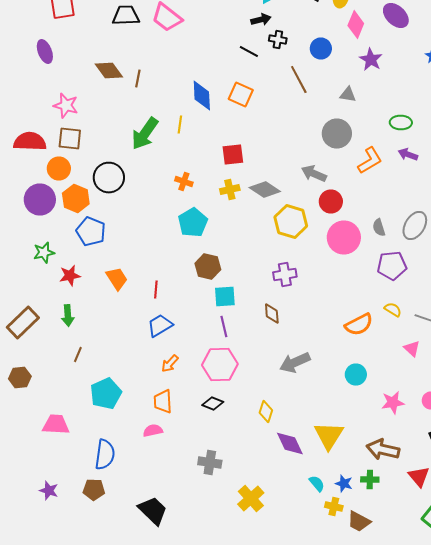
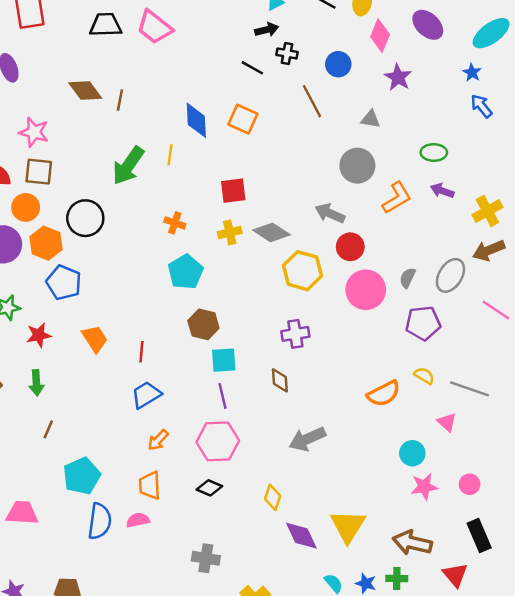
gray semicircle: (379, 228) -> (408, 278), turned 42
cyan circle: (356, 374) -> (412, 453), moved
blue semicircle: (105, 454) -> (100, 521), moved

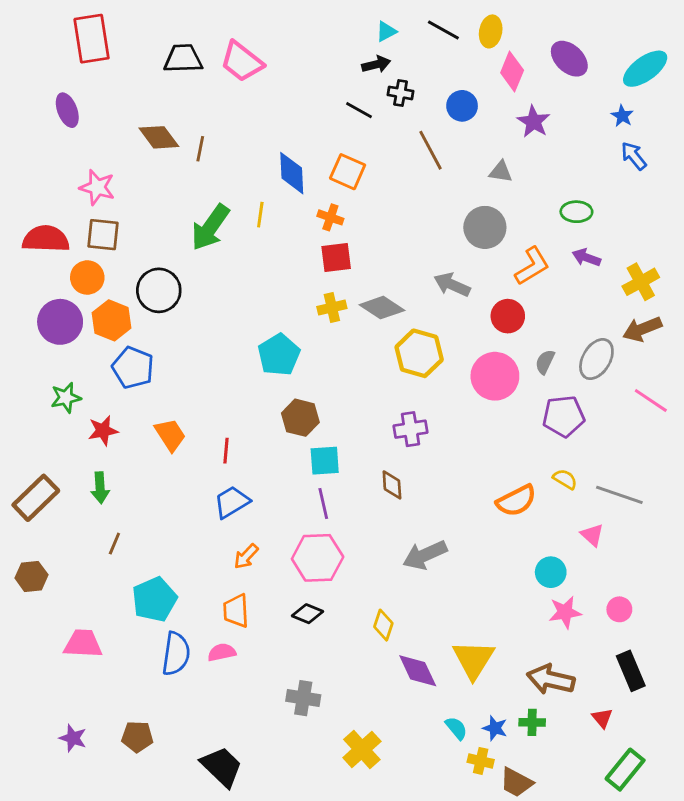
orange cross: (175, 223) -> (330, 217), moved
red circle: (350, 247) -> (508, 316), moved
red triangle: (455, 575) -> (602, 718), size x0.7

